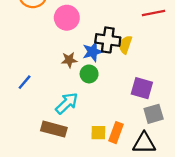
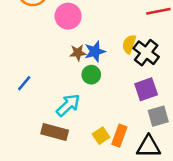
black cross: (108, 40) -> (146, 53), moved, turned 30
brown star: (69, 60) -> (78, 53), moved
purple square: (142, 88) -> (146, 89), turned -35
yellow square: (98, 133) -> (101, 136), turned -35

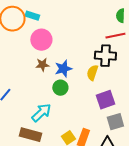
yellow semicircle: (129, 44) -> (92, 73), moved
brown star: (78, 53) -> (42, 65), moved
black cross: (146, 53) -> (105, 56), moved, turned -35

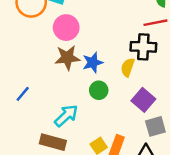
brown star: (42, 65) -> (67, 58), size x1.5
green circle: (60, 88) -> (99, 90), moved
purple square: (105, 100) -> (143, 100), turned -30

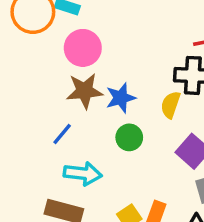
blue line: (23, 94) -> (62, 134), moved
cyan arrow: (66, 116) -> (83, 174), turned 50

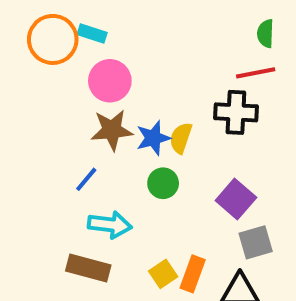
yellow semicircle: (171, 105) -> (181, 138), moved

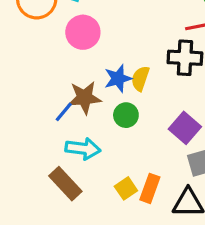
brown star: (112, 130) -> (85, 98), moved
brown rectangle: (88, 268) -> (65, 184), turned 32

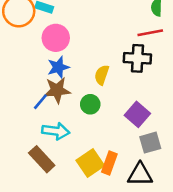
blue star: (118, 78) -> (58, 67), moved
yellow square: (126, 188) -> (90, 163), size x1.5

